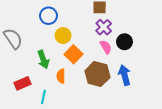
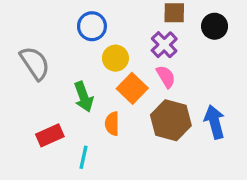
purple cross: (104, 27) -> (164, 45), moved
black circle: (125, 42) -> (215, 26), moved
pink semicircle: (106, 47) -> (166, 77), moved

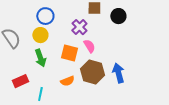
purple cross: (164, 45) -> (79, 27), moved
yellow circle: (115, 58) -> (40, 35), moved
orange square: (132, 88) -> (69, 53), turned -30
orange semicircle: (112, 124) -> (67, 81), moved, turned -112

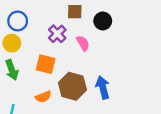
pink semicircle: (89, 46) -> (83, 43), moved

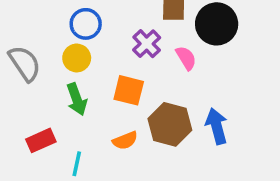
black circle: (103, 21) -> (217, 24), size x1.5

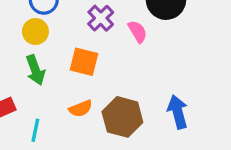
brown hexagon: (170, 124) -> (122, 117), moved
blue arrow: (217, 126) -> (178, 112), moved

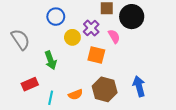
yellow circle: (35, 32) -> (72, 37), moved
orange square: (84, 62) -> (96, 55), moved
orange semicircle: (81, 109) -> (76, 95), moved

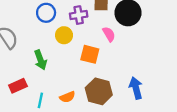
purple cross: (91, 28) -> (79, 15), moved, turned 35

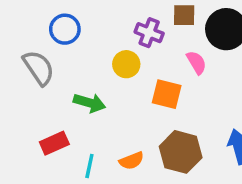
blue circle: (46, 13) -> (65, 29), moved
purple cross: (79, 15) -> (149, 33), turned 30
green arrow: (40, 60) -> (89, 103), turned -54

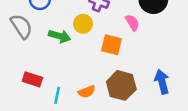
green arrow: (89, 103) -> (60, 36), moved
red rectangle: (54, 143) -> (32, 79), turned 42

